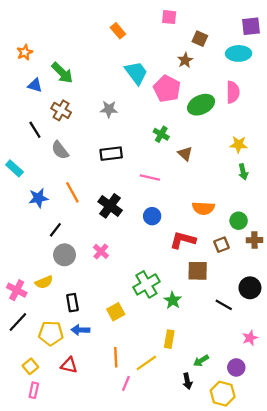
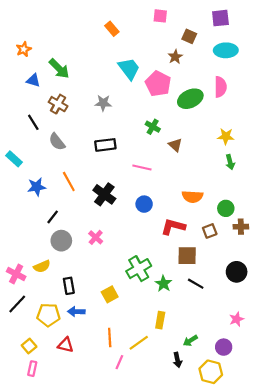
purple square: (251, 26) -> (220, 18), moved
black line: (224, 305) -> (196, 284), moved

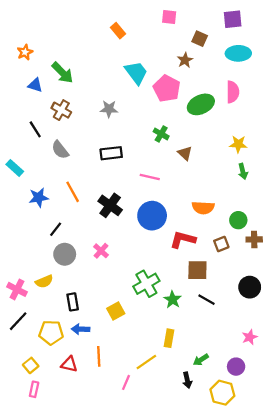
blue circle: (144, 204) -> (152, 216), size x1.6
orange line: (110, 337) -> (99, 356), moved

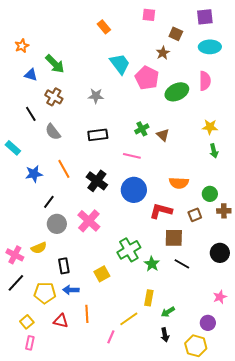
green cross: (161, 134) -> (142, 129), moved, turned 32
pink cross: (101, 251) -> (89, 221), size x1.6
green arrow: (201, 360) -> (168, 312), moved

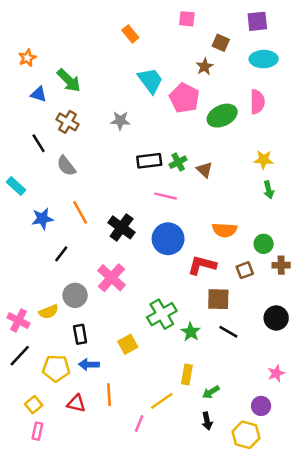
black rectangle: (98, 135) -> (149, 161), moved
gray circle: (57, 224) -> (75, 295), moved

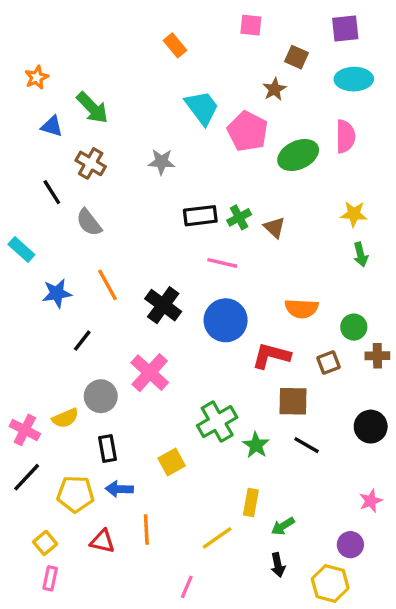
pink line: (139, 424) -> (187, 587), moved

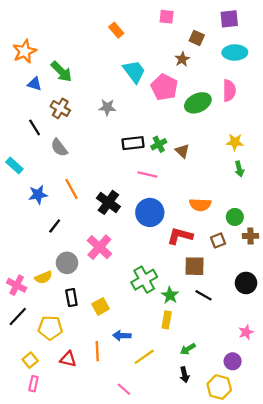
orange star: (37, 77) -> (24, 51), size x1.5
yellow square: (172, 462) -> (101, 306), moved
blue arrow: (119, 489) -> (122, 336), moved
yellow rectangle: (251, 502) -> (167, 320), moved
pink line: (187, 587) -> (124, 389), turned -72

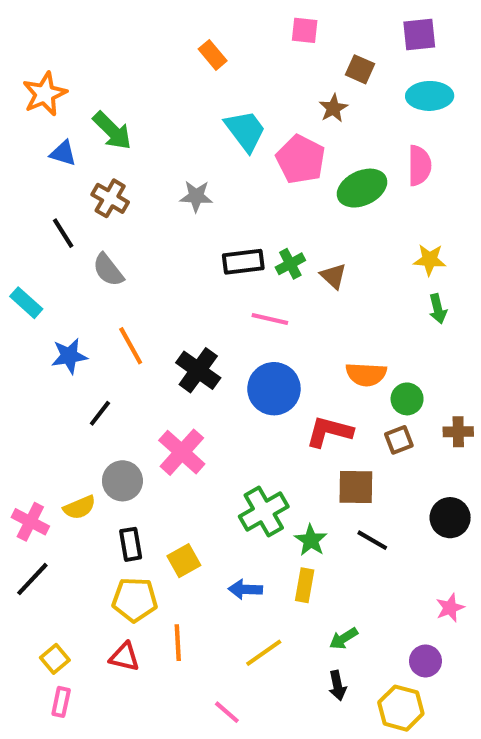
green circle: (235, 217) -> (407, 399), moved
yellow pentagon: (50, 328) -> (135, 600), moved
blue arrow: (122, 336) -> (245, 589), moved

